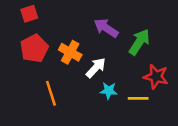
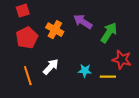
orange cross: (70, 52) -> (55, 30), moved
white arrow: (96, 68) -> (51, 67), moved
orange line: (51, 93) -> (28, 76), moved

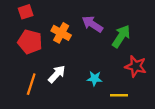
red pentagon: (27, 38) -> (30, 42), turned -30
orange line: (28, 76) -> (31, 84), turned 36
yellow line: (108, 77) -> (119, 95), moved

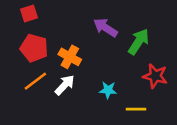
orange cross: (61, 33) -> (70, 57), moved
orange line: (31, 84) -> (35, 81), moved, turned 35

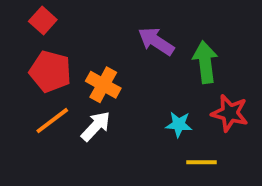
red square: (29, 14) -> (43, 21), turned -30
green arrow: (139, 42) -> (205, 62), turned -40
cyan star: (108, 90) -> (179, 124), moved

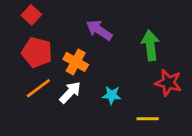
purple arrow: (156, 41) -> (99, 30), moved
cyan star: (179, 124) -> (112, 95), moved

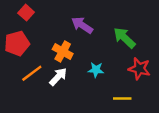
green arrow: (150, 45) -> (124, 38), turned -40
red pentagon: (37, 52) -> (17, 43), moved, turned -30
cyan star: (112, 95) -> (96, 70), moved

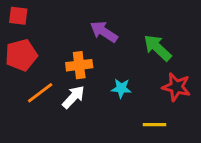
red square: (26, 13) -> (18, 16), moved, turned -35
orange cross: (63, 51) -> (79, 65), turned -36

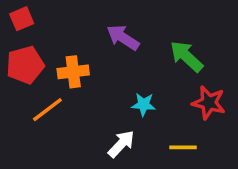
red square: (18, 16) -> (22, 19), turned -30
orange cross: (79, 65) -> (73, 72), moved
white arrow: (73, 97) -> (121, 144), moved

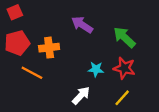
red star: (209, 103) -> (124, 68), moved
orange line: (47, 110) -> (32, 73), turned 65
yellow line: (183, 147) -> (122, 98), turned -48

